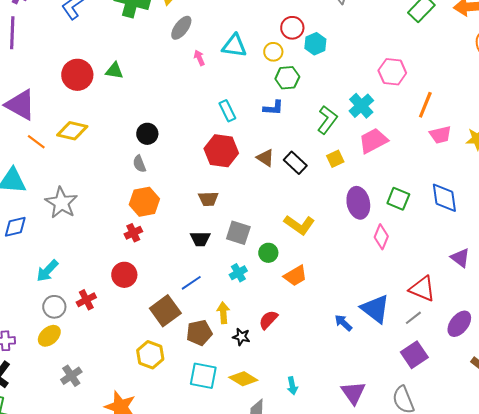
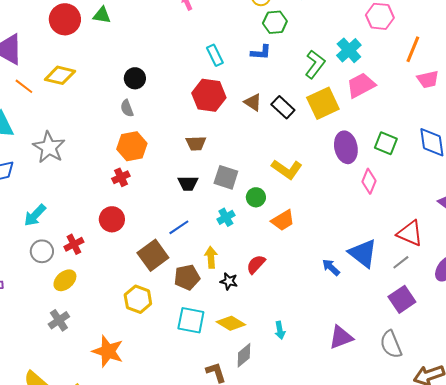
yellow square: (335, 159) -> (323, 103), size x1.8
yellow ellipse: (49, 336) -> (65, 280), moved
purple triangle: (353, 393) -> (341, 337), turned 44

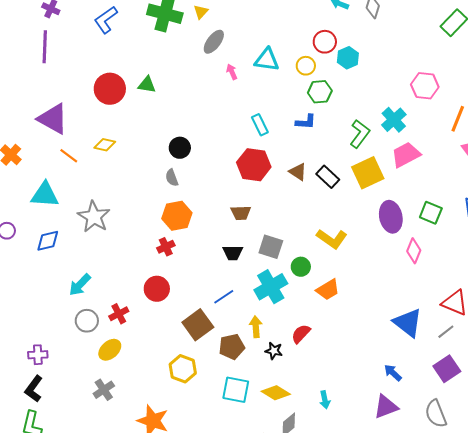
yellow diamond: (60, 75) -> (105, 145), size x0.7
cyan cross: (226, 217) -> (271, 287), size x1.8
blue arrow: (331, 267) -> (393, 373), moved

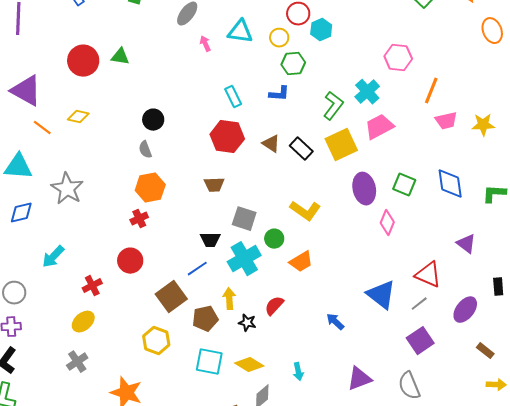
black trapezoid: (233, 253) -> (210, 240), moved
gray circle: (87, 321) -> (14, 293), moved
blue arrow: (393, 373) -> (335, 322), moved

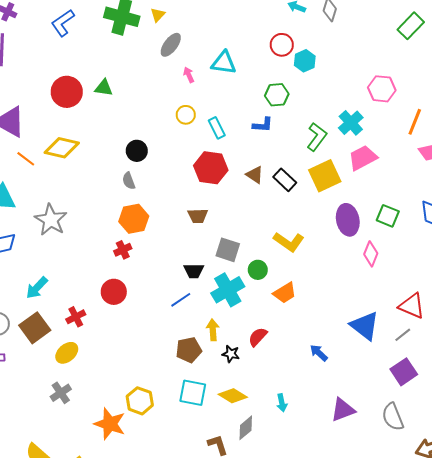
yellow circle: (279, 38) -> (186, 115), moved
yellow diamond: (78, 117) -> (62, 148), size x1.6
brown square: (171, 297) -> (35, 328), moved
yellow hexagon: (156, 341) -> (140, 401), moved

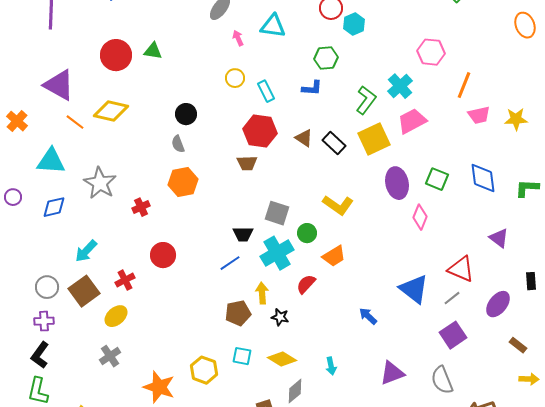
brown trapezoid: (198, 216) -> (247, 163), moved
red cross: (123, 250) -> (141, 207), moved
red semicircle: (258, 337) -> (306, 284), moved
cyan square: (193, 393) -> (242, 356), size x0.7
yellow hexagon: (140, 401) -> (204, 370), moved

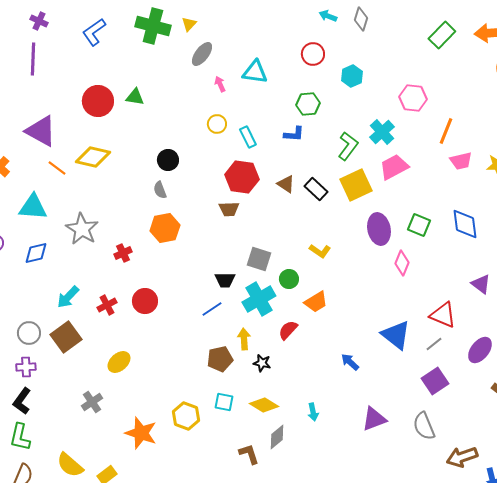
cyan hexagon: (354, 24) -> (352, 76), moved
yellow L-shape: (338, 205) -> (320, 251), size x0.7
red cross: (125, 280) -> (107, 305), moved
yellow ellipse: (116, 316) -> (119, 362), moved

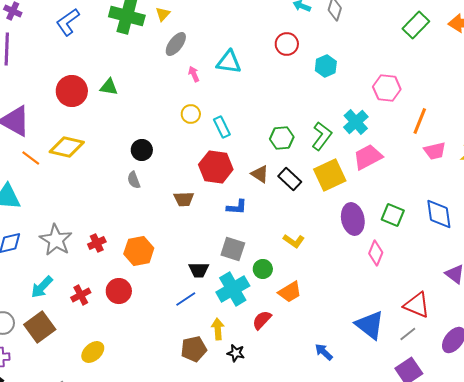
green hexagon: (308, 104) -> (282, 138), moved
blue L-shape: (294, 134) -> (237, 207), moved
brown trapezoid: (229, 209) -> (184, 199), moved
orange hexagon: (165, 228) -> (139, 251), moved
gray star: (82, 229) -> (56, 240), moved

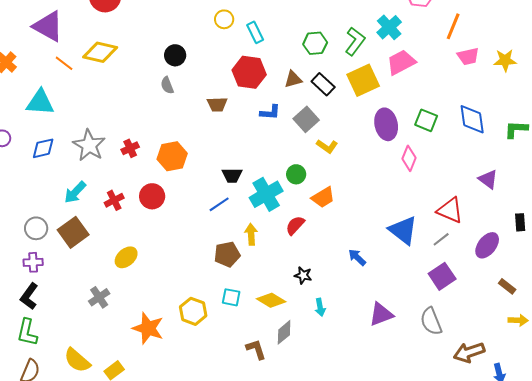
brown triangle: (260, 174) -> (293, 79), turned -48
gray square: (233, 249) -> (306, 119), moved, turned 30
black star: (236, 353) -> (303, 275), moved

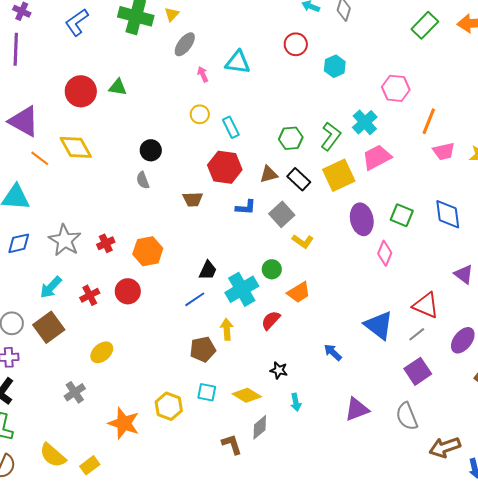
yellow diamond: (100, 52) -> (76, 147), turned 48
black trapezoid: (232, 175) -> (208, 270), turned -65

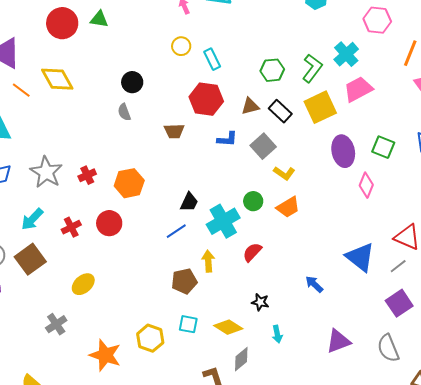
orange trapezoid: (299, 292) -> (288, 207), moved

